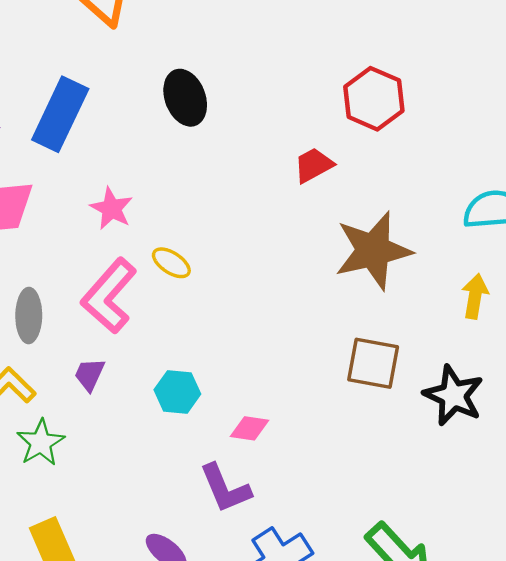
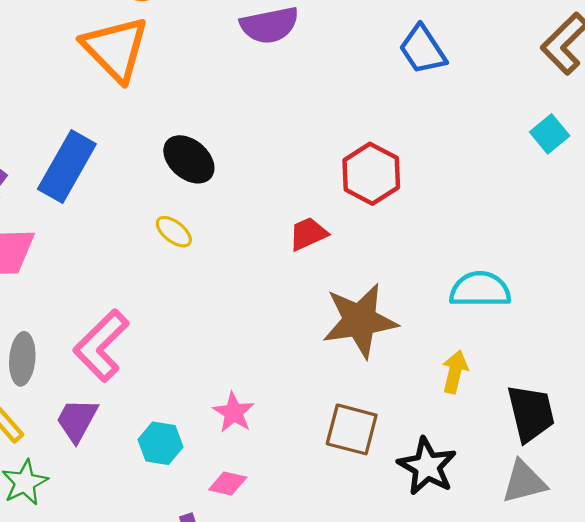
black ellipse: (185, 98) -> (189, 159), turned -33
pink star: (111, 209) -> (234, 412), moved
yellow ellipse: (171, 263) -> (174, 232), moved
purple trapezoid: (90, 374) -> (77, 420), size x1.4

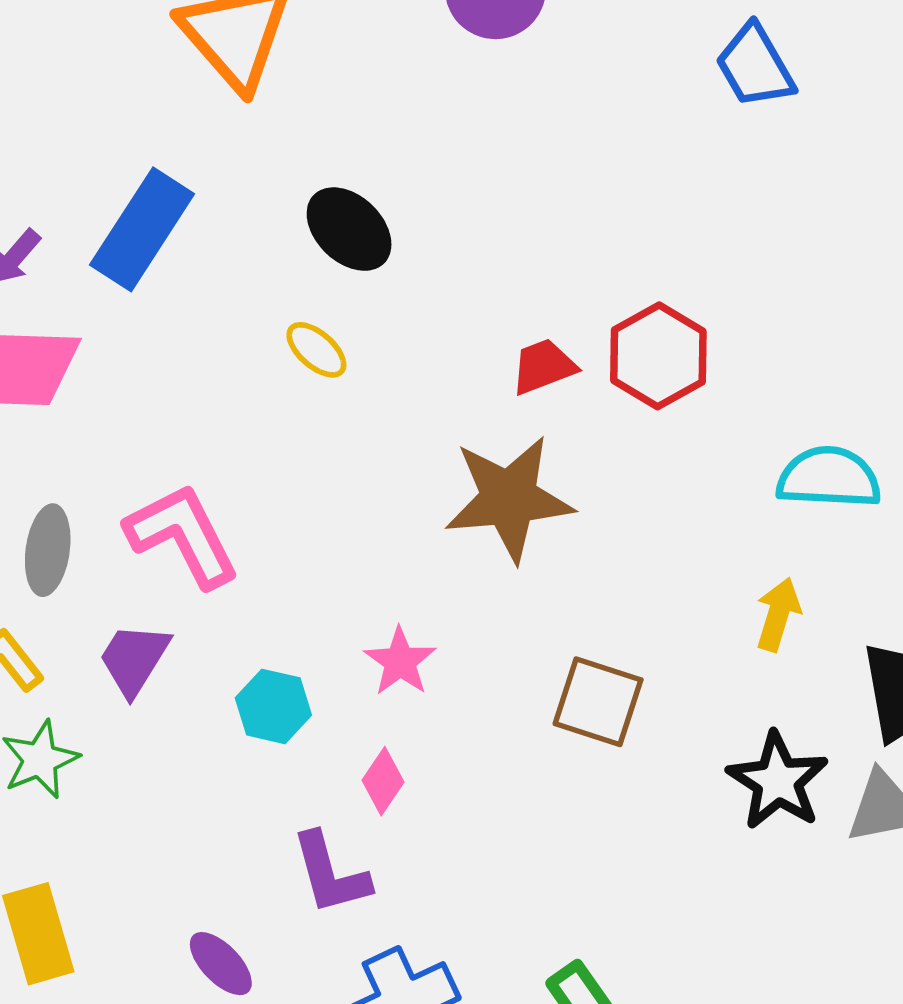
red hexagon: (371, 174) -> (658, 356), moved
brown star: (360, 320) -> (509, 498), moved
pink L-shape: (101, 346) -> (183, 535), turned 104
black star: (427, 466) -> (778, 781), moved
pink diamond: (228, 484) -> (383, 781), turned -72

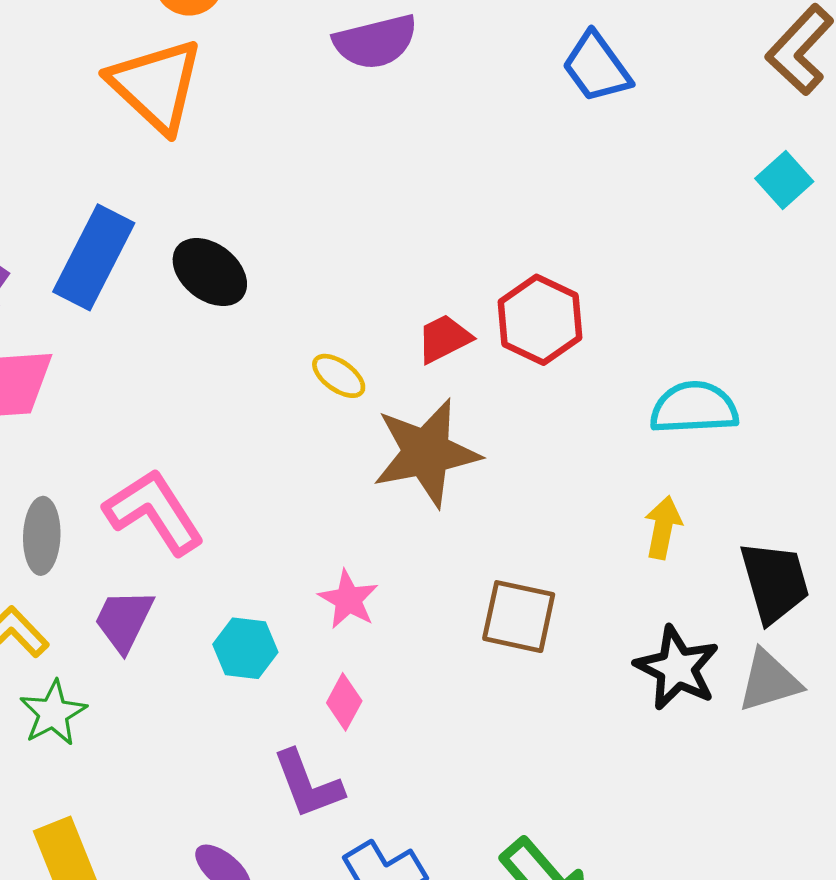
black ellipse: (349, 229) -> (210, 272), moved
yellow ellipse: (316, 350) -> (339, 376), moved

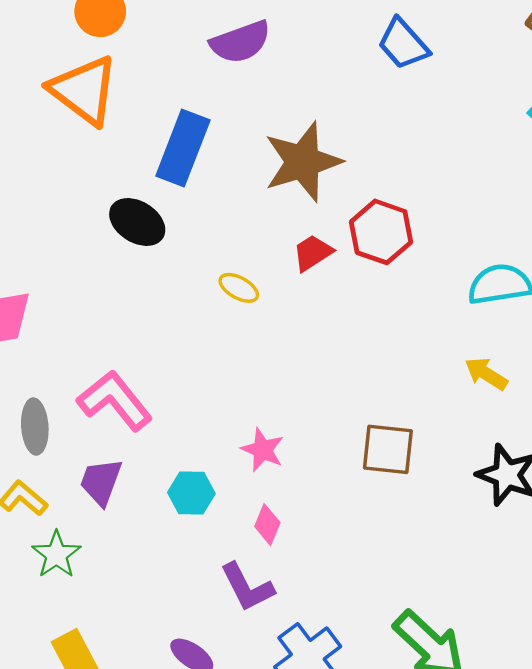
blue rectangle: (94, 257) -> (183, 148), moved
brown star: (426, 453) -> (303, 162), moved
yellow arrow: (663, 527) -> (486, 374), turned -63

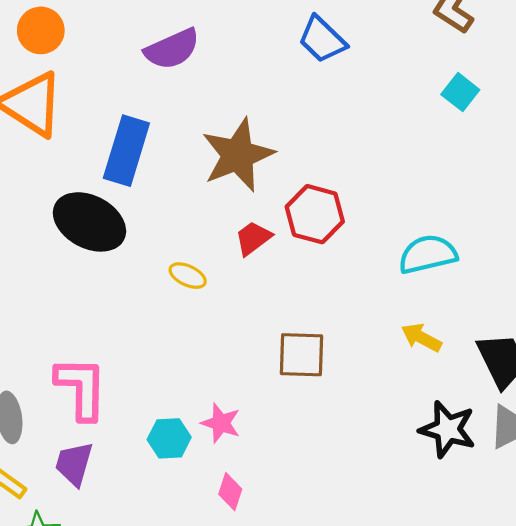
black ellipse: (137, 222) -> (89, 222), size x1.4
pink L-shape: (115, 401) -> (81, 388), turned 44
brown square: (388, 449) -> (301, 355), moved
cyan hexagon: (191, 493) -> (169, 438), moved

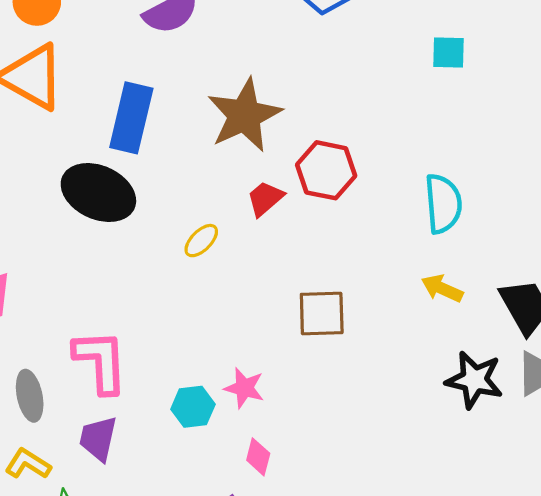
cyan square: (460, 92) -> (448, 53), moved, turned -33
cyan semicircle: (428, 254) -> (443, 204), turned 102
yellow ellipse: (188, 276) -> (201, 241), turned -66

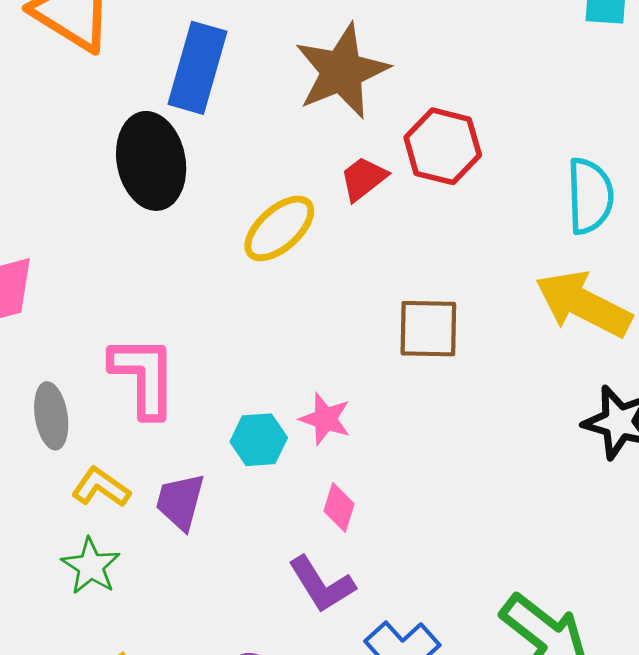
black ellipse: (98, 192) -> (151, 161), turned 52
yellow ellipse: (201, 241) -> (279, 228), size x1.6
yellow arrow: (442, 288) -> (583, 304), size x1.8
purple trapezoid: (98, 439) -> (180, 502), moved
yellow L-shape: (28, 464) -> (101, 487), moved

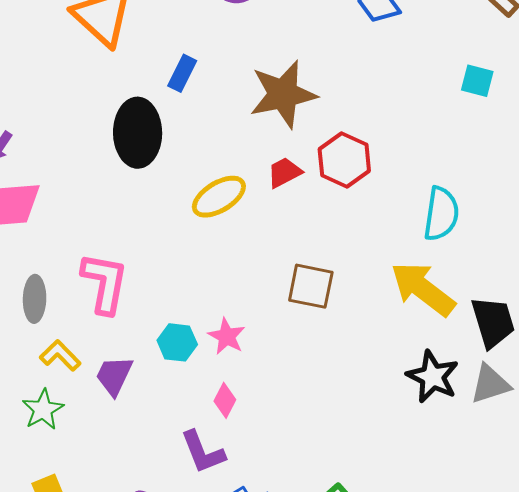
blue rectangle: (198, 68) -> (182, 73), size x0.6

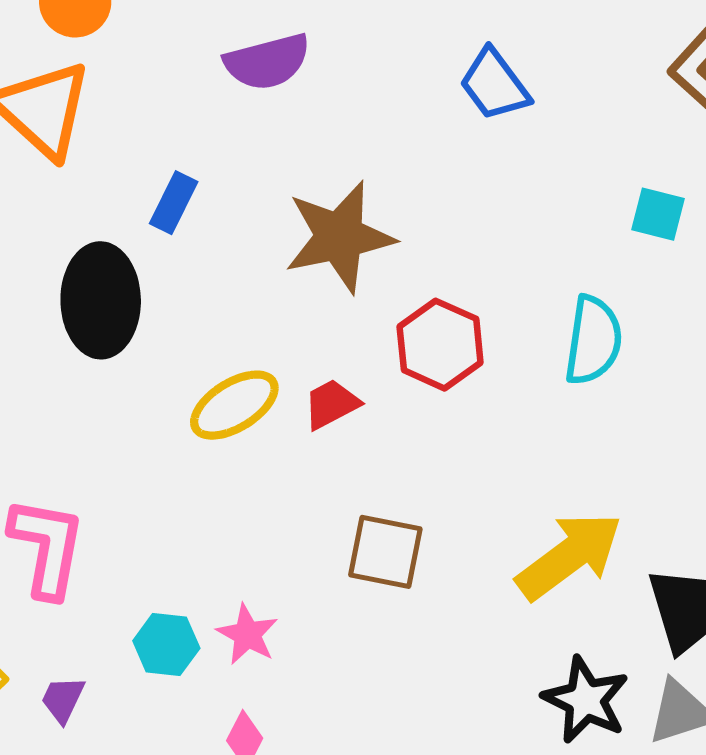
red trapezoid: (284, 172) -> (331, 404), moved
cyan semicircle: (441, 214) -> (593, 340), moved
yellow arrow: (423, 289) -> (569, 556), turned 106
purple trapezoid: (114, 376) -> (63, 699), size x0.7

